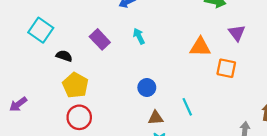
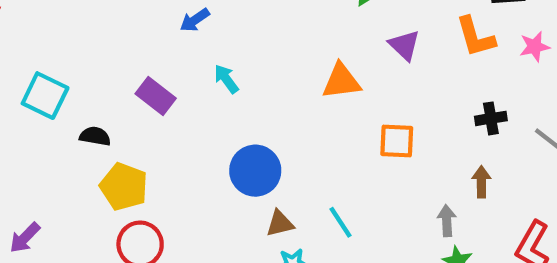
orange square: (226, 68) -> (397, 141), moved
blue circle: (147, 88) -> (255, 171), size x1.5
cyan line: (187, 107) -> (341, 222), moved

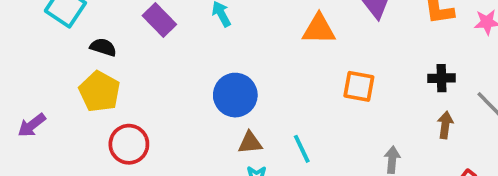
brown arrow: (481, 182) -> (445, 125), moved
yellow pentagon: (124, 187) -> (100, 92), moved

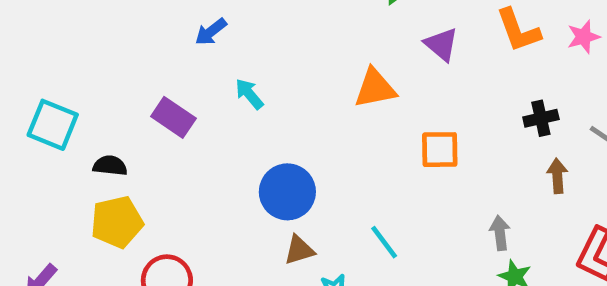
yellow pentagon: (100, 92) -> (117, 222), turned -30
brown triangle: (250, 143) -> (299, 250), moved

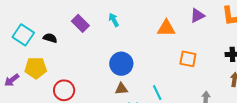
purple triangle: (441, 44) -> (197, 16), turned 42
cyan square: (53, 125) -> (23, 35), moved
yellow pentagon: (117, 222) -> (36, 68), moved

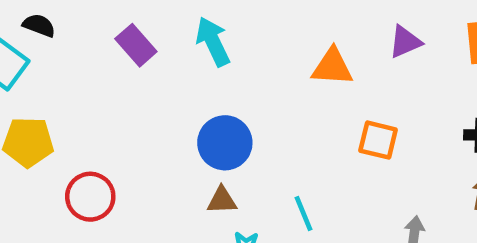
cyan arrow: (114, 20) -> (213, 42), size x1.5
black semicircle: (50, 38) -> (39, 25), moved

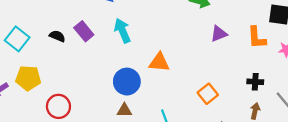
black semicircle: (39, 25) -> (57, 36), moved
orange triangle: (332, 67) -> (159, 62), moved
orange square: (378, 140) -> (208, 94), moved, turned 36

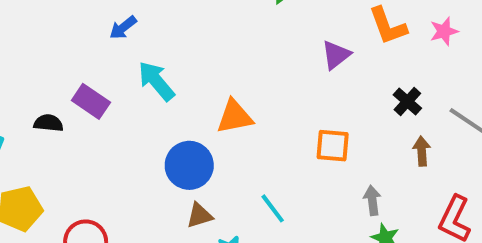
purple triangle: (219, 34) -> (336, 55), moved
black cross: (255, 82) -> (407, 102), turned -35
orange square: (208, 94) -> (333, 146), turned -30

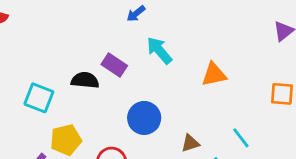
black semicircle: (48, 123) -> (85, 80), size x1.4
blue circle: (189, 165) -> (144, 118), moved

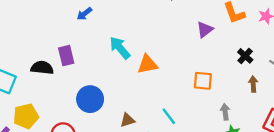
cyan arrow: (159, 50) -> (120, 48), moved
purple rectangle: (114, 65) -> (66, 56), turned 42

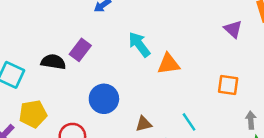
purple triangle: (205, 29) -> (233, 29), turned -42
purple rectangle: (66, 56) -> (80, 50), turned 48

